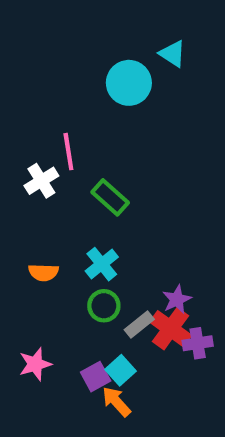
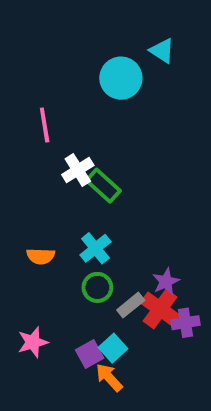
pink line: (68, 152) -> (45, 125), moved
white cross: (41, 181) -> (78, 170), moved

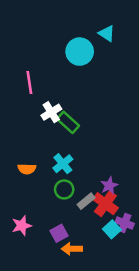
purple cross: (185, 323) -> (125, 223), moved, turned 30
cyan square: (113, 348) -> (112, 229), moved
orange arrow: (109, 377) -> (72, 249), turned -48

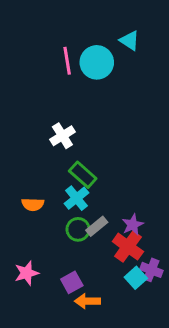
pink line: (29, 82) -> (67, 61), moved
green rectangle: (68, 122) -> (83, 175), moved
gray rectangle: (86, 201) -> (97, 226), moved

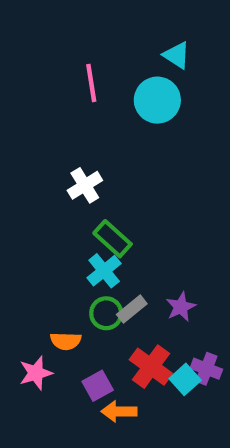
cyan circle: (97, 62) -> (157, 100), moved
orange semicircle: (33, 204) -> (66, 341), moved
red cross: (128, 247) -> (151, 367), moved

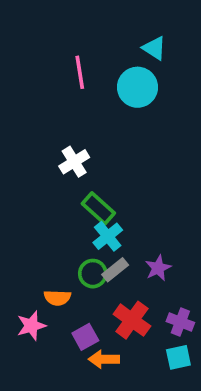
cyan cross: (104, 271) -> (108, 236), moved
cyan square: (185, 379) -> (178, 357), moved, turned 30

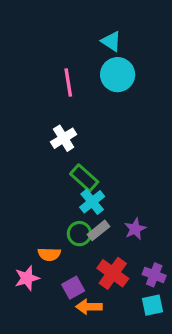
cyan triangle: (154, 48) -> (111, 41), moved
pink line: (80, 72) -> (68, 83), moved

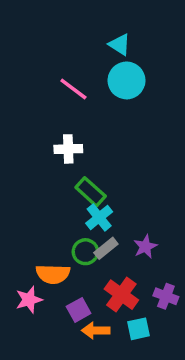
pink line: (68, 83) -> (73, 89), turned -44
white cross: (64, 138) -> (68, 149), turned 30
orange semicircle: (49, 254) -> (53, 274), size x1.4
cyan square: (153, 305) -> (138, 329), moved

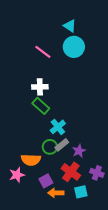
green rectangle: (91, 192) -> (41, 106), moved
purple star: (145, 247) -> (79, 151), moved

